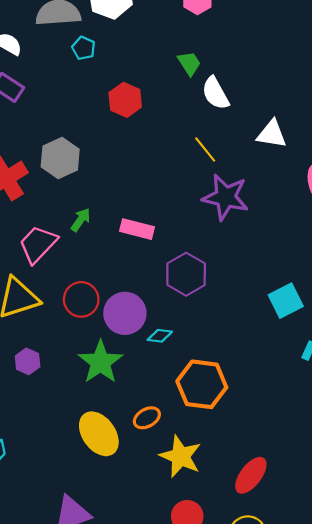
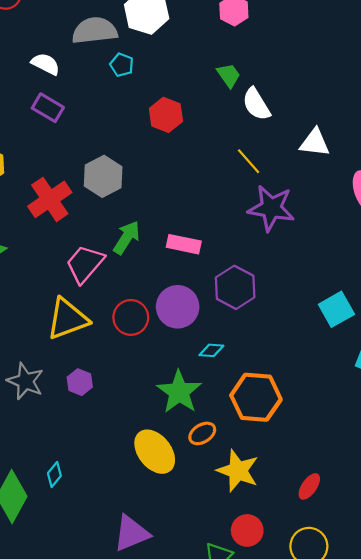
green arrow: (81, 220) -> (127, 237), size x1.4
purple circle: (125, 313) -> (178, 307), moved
green star: (100, 362) -> (179, 392), moved
red ellipse: (251, 475) -> (309, 486), size x0.7

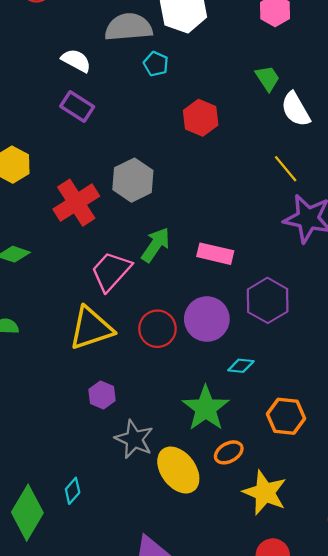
gray star: (25, 381) -> (134, 439), moved
orange hexagon: (256, 397) -> (286, 416), size x0.7

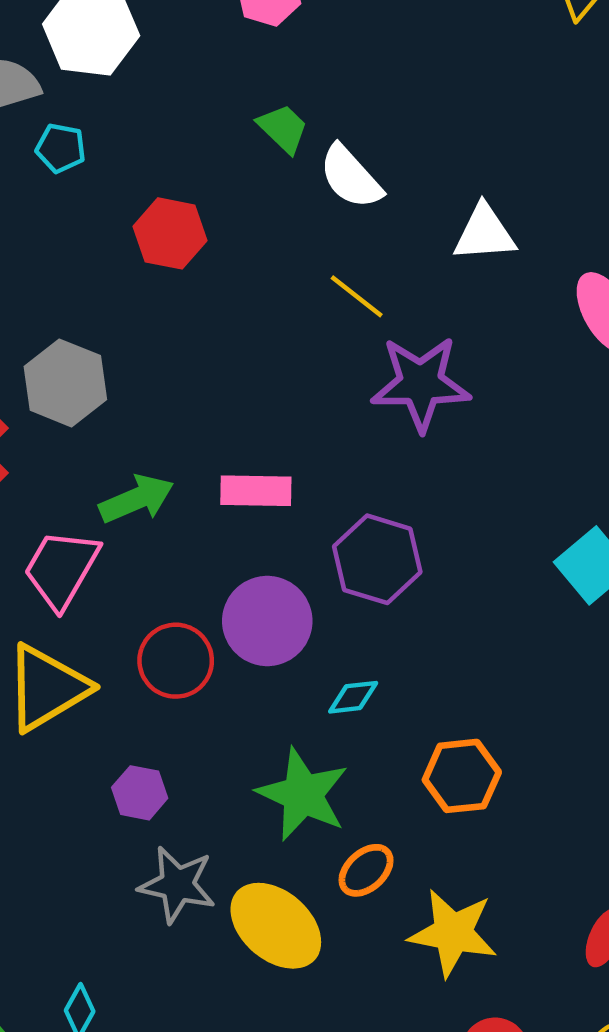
green arrow: (156, 245) -> (137, 499), turned 45
purple hexagon: (102, 395) -> (140, 793), moved

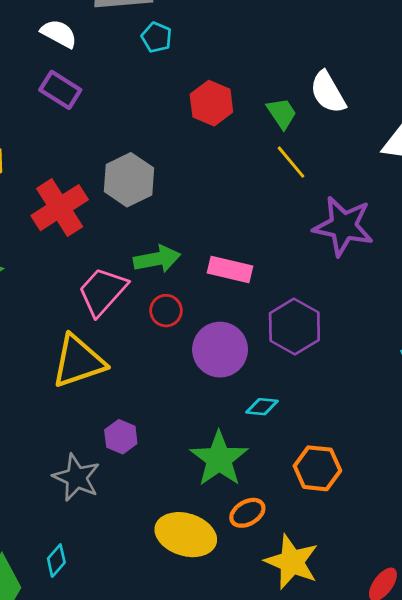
green trapezoid: (283, 129) -> (282, 113), moved
yellow line: (357, 296) -> (291, 162), moved
red circle: (176, 661) -> (166, 311), moved, size x0.7
gray star: (177, 885) -> (76, 478), moved
yellow ellipse: (276, 926) -> (186, 535), turned -36

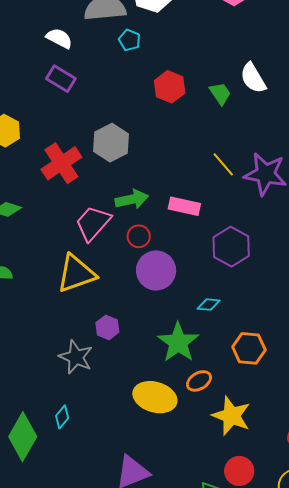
yellow line: (291, 162) -> (223, 164), moved
purple circle: (220, 350) -> (156, 270), moved

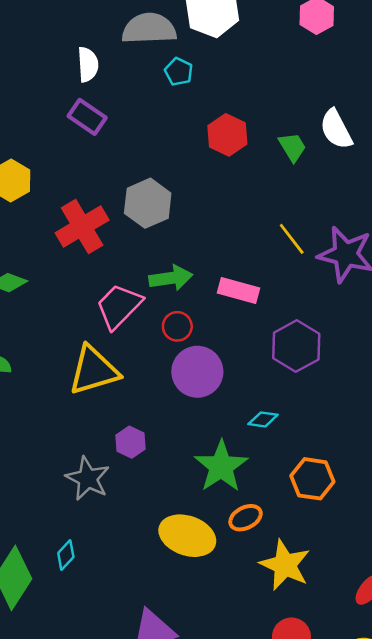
white semicircle: (59, 38) -> (88, 64), turned 56

